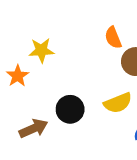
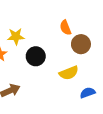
black circle: (70, 109) -> (36, 56), moved

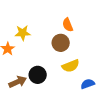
brown circle: (81, 44) -> (61, 43), moved
black circle: (36, 56) -> (38, 75), moved

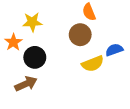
black circle: (38, 75) -> (35, 57), moved
blue semicircle: (88, 84) -> (114, 50), moved

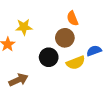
black circle: (35, 57) -> (49, 57), moved

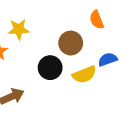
orange semicircle: (72, 18) -> (97, 20), moved

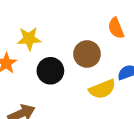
black circle: (50, 68) -> (50, 71), moved

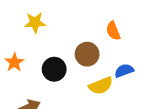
yellow star: (29, 39) -> (35, 23), moved

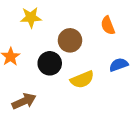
brown circle: (87, 54) -> (70, 40), moved
yellow semicircle: (101, 86) -> (82, 80), moved

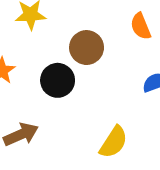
yellow semicircle: (82, 80) -> (114, 142), moved, turned -35

